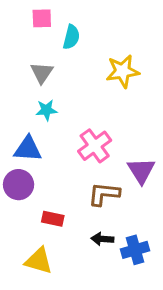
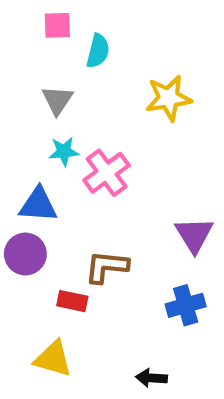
pink cross: (95, 146) -> (107, 173), moved
brown L-shape: (104, 194) -> (107, 267), moved
black arrow: (102, 239) -> (151, 378), moved
blue cross: (135, 250) -> (186, 305), moved

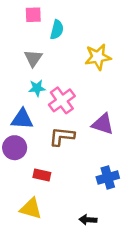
purple triangle: (194, 235) -> (103, 124), moved, turned -40
brown L-shape: (107, 267) -> (62, 136), moved

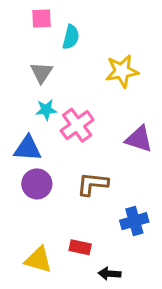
purple triangle: (103, 124) -> (139, 139), moved
brown L-shape: (62, 136) -> (93, 184), moved
purple circle: (15, 148) -> (37, 184), moved
red rectangle: (42, 175) -> (80, 247), moved

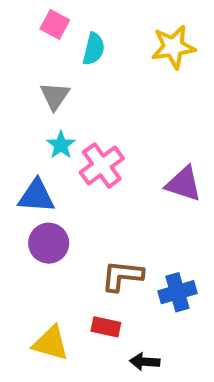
pink square: (41, 18) -> (55, 24), turned 30
yellow star: (122, 71) -> (173, 47), moved
cyan star: (46, 110) -> (61, 145), turned -30
brown L-shape: (93, 184) -> (122, 276), moved

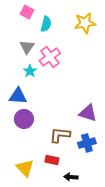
pink cross: (102, 165) -> (50, 57), moved
purple triangle: (184, 184) -> (88, 113), moved
yellow triangle: (51, 343) -> (25, 168), turned 30

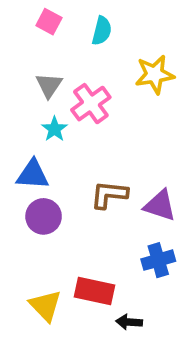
yellow star: (85, 23) -> (155, 74), moved
cyan semicircle: (46, 24) -> (102, 31), moved
brown L-shape: (60, 135) -> (109, 195), moved
red rectangle: (52, 160) -> (94, 291), size x1.5

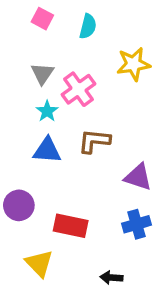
blue triangle: (33, 175) -> (47, 150), moved
brown L-shape: (109, 195) -> (94, 141), moved
purple circle: (44, 216) -> (19, 205), moved
red rectangle: (94, 291) -> (71, 226), moved

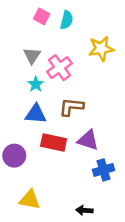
pink square: (42, 19) -> (42, 16), moved
purple triangle: (138, 177) -> (88, 140), moved
red rectangle: (71, 226) -> (54, 143), moved
yellow triangle: (39, 263) -> (30, 200), turned -35

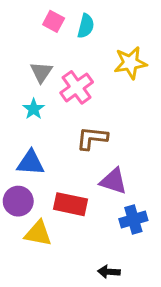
cyan star: (36, 84) -> (34, 109), moved
blue triangle: (36, 114) -> (30, 163), moved
red rectangle: (54, 143) -> (70, 204), moved
yellow triangle: (30, 200) -> (38, 233), moved

